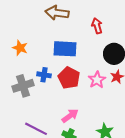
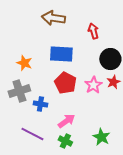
orange star: (20, 48) -> (24, 63), moved
blue cross: (44, 75) -> (40, 104), moved

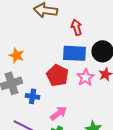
red arrow: (93, 31) -> (76, 27), moved
blue rectangle: (61, 54) -> (74, 53), moved

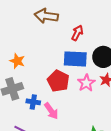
red arrow: (76, 27) -> (77, 33), turned 42
pink arrow: (58, 113) -> (51, 111), moved, turned 90

